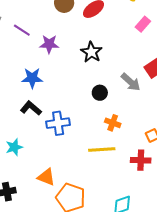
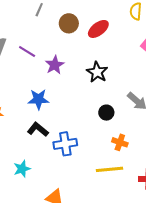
purple star: (49, 44) -> (55, 65), turned -30

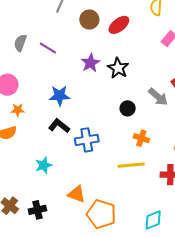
purple star: (55, 65) -> (90, 63), moved

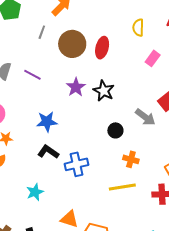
brown circle: (89, 20) -> (72, 44), size x1.4
red ellipse: (119, 25) -> (102, 48), turned -35

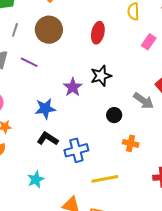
gray line: (42, 32) -> (15, 30), moved
brown circle: (72, 44) -> (49, 30), moved
purple star: (76, 87) -> (73, 87), moved
black star: (104, 91) -> (101, 76), turned 30
yellow line: (122, 187) -> (105, 179), moved

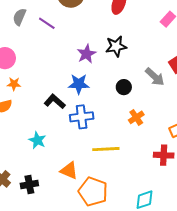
blue star: (45, 109) -> (79, 84), moved
orange cross: (131, 143) -> (136, 117), turned 35
cyan star: (36, 179) -> (37, 140), turned -30

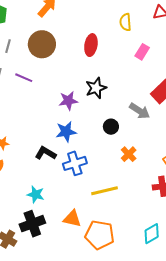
purple star: (87, 54) -> (68, 101), turned 30
black cross: (29, 185) -> (32, 224), moved, size x1.4

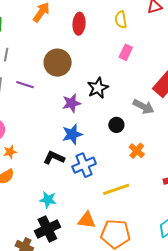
brown circle: (42, 44) -> (58, 63), moved
red ellipse: (91, 45) -> (79, 24), moved
pink rectangle: (142, 52) -> (126, 52), moved

